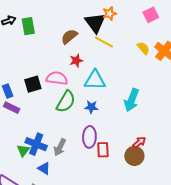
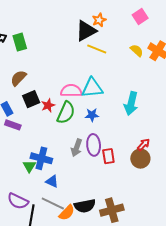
black triangle: (95, 23) -> (86, 31), turned 45
brown semicircle: (69, 37) -> (18, 78), moved
red star: (76, 61) -> (48, 105), moved
pink semicircle: (57, 78) -> (71, 91), moved
gray arrow: (60, 147) -> (77, 148), moved

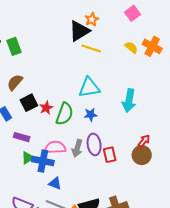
pink semicircle: (71, 91) -> (55, 147), moved
purple rectangle: (13, 125) -> (22, 137), moved
green triangle: (29, 166) -> (28, 158), moved, turned 32

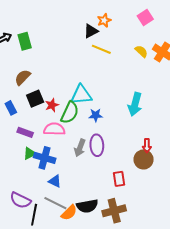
black triangle: (79, 31) -> (91, 31), size x0.7
cyan triangle: (89, 88) -> (81, 95), moved
red arrow: (144, 141) -> (147, 146), turned 136
pink semicircle: (55, 147) -> (54, 129), moved
red rectangle: (110, 155) -> (119, 179), moved

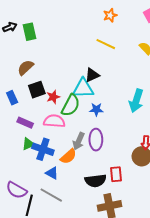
black triangle: (91, 31) -> (92, 75), moved
black semicircle: (87, 206) -> (96, 181), moved
orange semicircle: (69, 213) -> (68, 156), moved

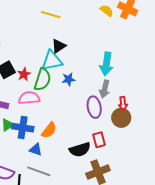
yellow line: (106, 44) -> (51, 15), moved
purple ellipse: (96, 140) -> (94, 107), moved
gray arrow: (79, 141) -> (105, 89), moved

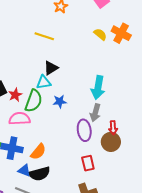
cyan triangle: (52, 61) -> (44, 82), size x0.7
black semicircle: (80, 150) -> (39, 174), moved

